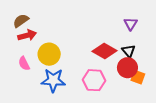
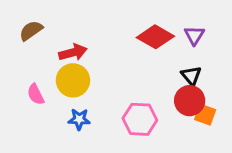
red arrow: (27, 35) -> (73, 52), moved
red diamond: (104, 51) -> (155, 37), moved
blue star: (53, 80) -> (79, 119), size x0.6

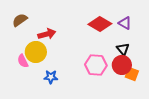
purple triangle: (194, 35) -> (125, 23), turned -32
yellow circle: (73, 80) -> (36, 52), moved
pink hexagon: (140, 119) -> (96, 65), moved

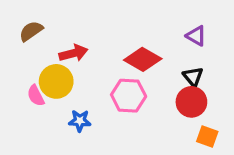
red diamond: (100, 24) -> (143, 59), moved
pink hexagon: (96, 65) -> (129, 96), moved
orange square: (132, 74) -> (207, 136), moved

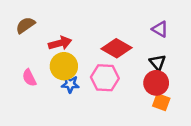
yellow circle: (56, 81) -> (64, 66), moved
blue star: (80, 121) -> (70, 84), moved
orange square: (207, 136) -> (161, 102), moved

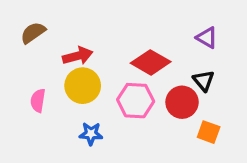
pink semicircle: (29, 78) -> (38, 101), turned 36
red circle: (156, 83) -> (182, 102), moved
blue star: (70, 84) -> (91, 134), moved

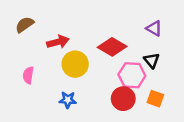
yellow circle: (83, 86) -> (75, 64), moved
pink hexagon: (136, 101) -> (132, 75), moved
red circle: (182, 102) -> (123, 99), moved

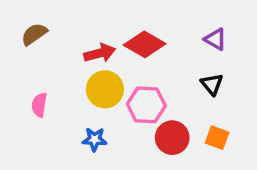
red arrow: (58, 42) -> (100, 53), moved
red diamond: (112, 47) -> (145, 44), moved
pink hexagon: (132, 75) -> (146, 105), moved

